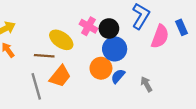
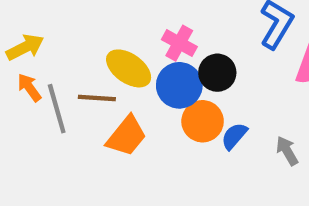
black circle: (109, 28) -> (217, 73), moved
blue circle: (115, 49) -> (179, 85), moved
gray line: (36, 86) -> (57, 109), moved

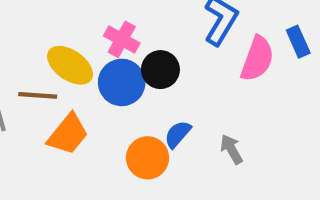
orange circle: (203, 121) -> (148, 158), moved

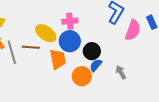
pink cross: (122, 39) -> (70, 21), turned -35
black circle: (160, 70) -> (92, 51), moved
orange trapezoid: (68, 134) -> (58, 59), moved, turned -50

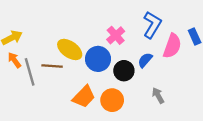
pink cross: (70, 21) -> (116, 35), moved, turned -35
orange trapezoid: (58, 59) -> (84, 97), moved, turned 55
blue semicircle: (96, 65) -> (145, 60), moved

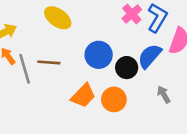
pink cross: (116, 35) -> (132, 14), moved
yellow ellipse: (70, 49) -> (58, 18), moved
blue semicircle: (145, 60) -> (150, 56), size x1.5

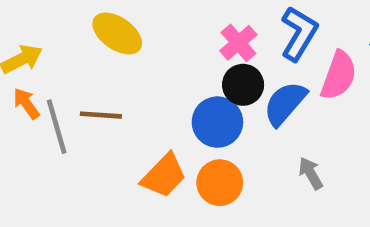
pink cross: (132, 14) -> (238, 43), moved
blue circle: (99, 55) -> (217, 122), moved
black circle: (127, 68) -> (243, 85), moved

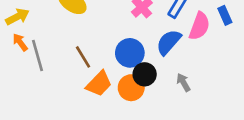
black circle: (243, 85) -> (145, 74), moved
brown line: (101, 115) -> (83, 57), moved, turned 55

